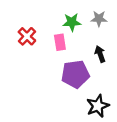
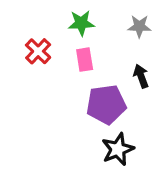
green star: (72, 22) -> (81, 23), moved
black star: (98, 106) -> (118, 149), moved

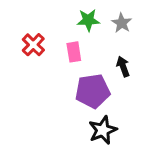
green star: (81, 23) -> (88, 20), moved
gray star: (139, 26) -> (122, 23), turned 30

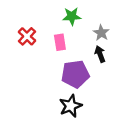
gray star: (122, 23) -> (101, 33), moved
black star: (103, 130) -> (71, 106), moved

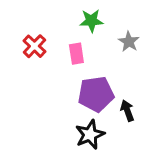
black arrow: (100, 54) -> (127, 111), moved

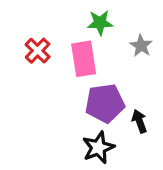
pink rectangle: (76, 54) -> (84, 59), size x1.5

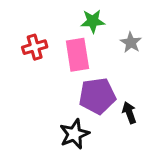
red cross: (38, 51) -> (35, 47), turned 30
black star: (98, 148) -> (74, 134), moved

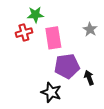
green star: (93, 21) -> (35, 15), moved
black star: (74, 134) -> (51, 92), turned -30

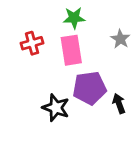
green star: (35, 15) -> (74, 18), moved
black star: (51, 92) -> (56, 108), moved

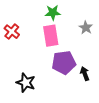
red cross: (32, 43) -> (12, 32), moved, turned -35
black star: (56, 108) -> (26, 83), moved

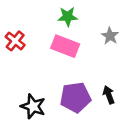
pink rectangle: (51, 36) -> (65, 46), turned -60
purple pentagon: (64, 63) -> (75, 97), moved

